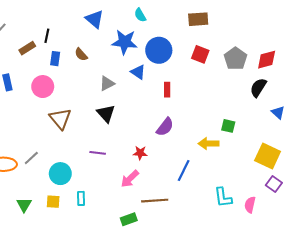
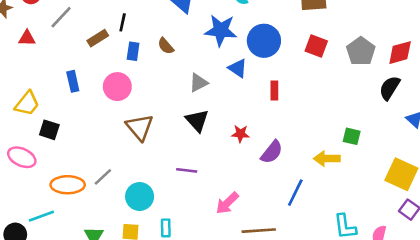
purple semicircle: (165, 127) -> (272, 152), moved
red star: (140, 153) -> (240, 134), moved

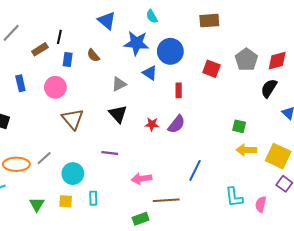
red square: (316, 46) -> (211, 69), moved
purple semicircle: (272, 152) -> (177, 124), moved
yellow arrow: (327, 159) -> (246, 150), moved
pink arrow: (227, 203) -> (142, 179), turned 36

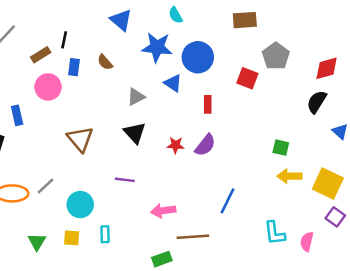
gray pentagon: (246, 60) -> (276, 56), moved
blue rectangle: (20, 83) -> (17, 115), moved
pink circle: (55, 87) -> (48, 87), moved

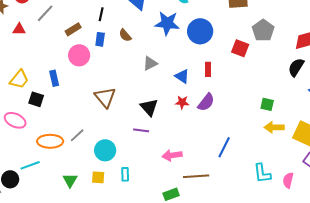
black line: (64, 40) -> (101, 14), moved
blue triangle: (173, 83) -> (182, 76), moved
black triangle: (135, 133) -> (149, 107), moved

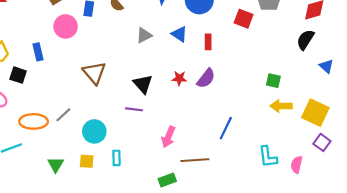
blue triangle: (182, 76) -> (179, 34), moved
pink arrow: (172, 155) -> (168, 137), turned -60

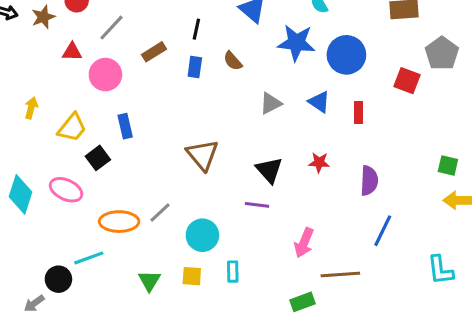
pink circle: (66, 26) -> (105, 75), moved
black square: (18, 75) -> (98, 158), turned 35
purple semicircle: (206, 78) -> (369, 181), moved, turned -35

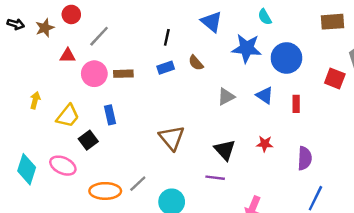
brown rectangle: (154, 52) -> (123, 74), moved, turned 30
blue rectangle: (195, 67) -> (166, 68), turned 63

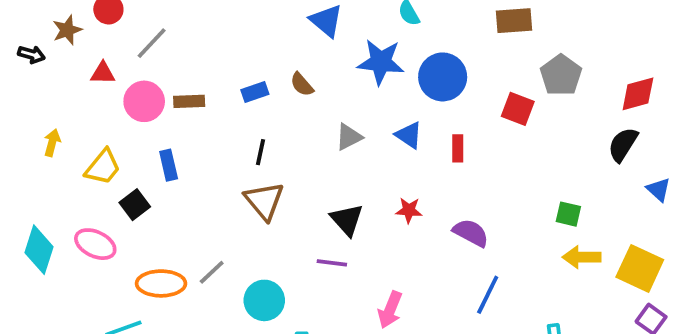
black arrow: (16, 24) -> (31, 54), moved
black line: (167, 37) -> (261, 152), moved
purple semicircle: (305, 158) -> (471, 233), turned -65

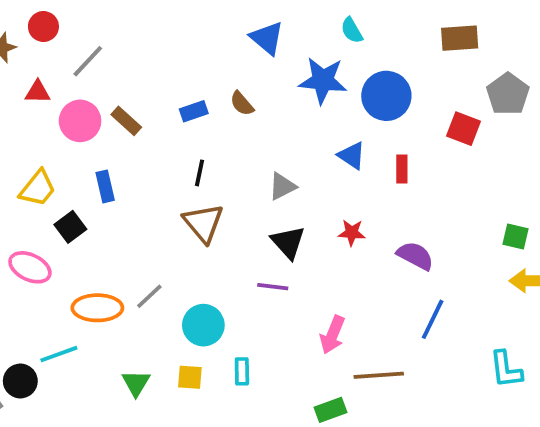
brown rectangle: (189, 101) -> (126, 121), turned 44
gray triangle: (349, 137) -> (282, 186), moved

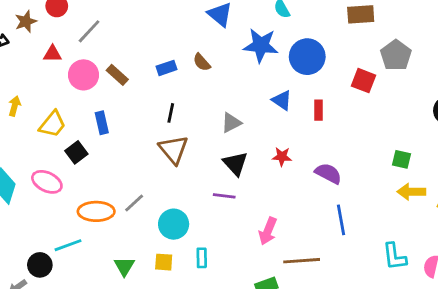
blue line: (433, 319) -> (341, 220), turned -36

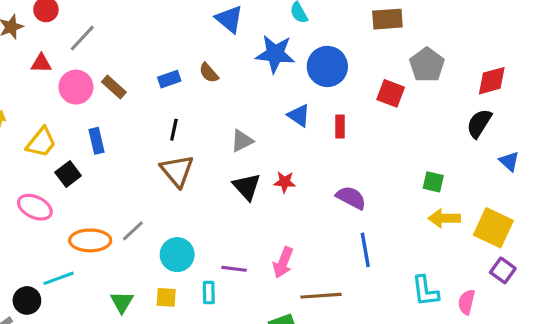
red star: (282, 157) -> (285, 182), moved
purple line: (224, 196) -> (234, 269), moved

